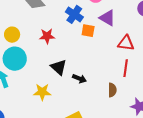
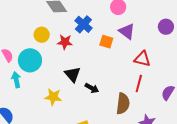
blue cross: (74, 14) -> (83, 24), moved
yellow circle: (12, 35) -> (42, 35), moved
brown semicircle: (112, 90) -> (123, 104), size x1.5

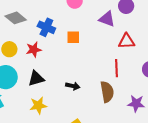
purple triangle: (127, 31) -> (107, 19), moved
red triangle: (142, 59) -> (127, 41), moved
black triangle: (72, 74) -> (36, 78), moved, turned -48

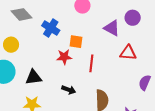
red star: (34, 50) -> (64, 57), moved
red line: (116, 68) -> (91, 63), moved

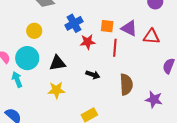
blue cross: (51, 28) -> (74, 23), moved, turned 30
purple triangle: (112, 28) -> (129, 28), moved
orange square: (76, 42) -> (107, 26), moved

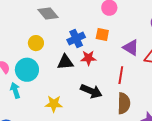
orange square: (107, 26) -> (102, 34), moved
red line: (115, 48) -> (121, 75), moved
black triangle: (57, 63) -> (65, 62), moved
black arrow: (93, 75) -> (91, 91), size x1.5

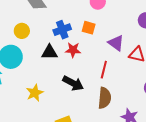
yellow star: (54, 104) -> (35, 93), turned -30

